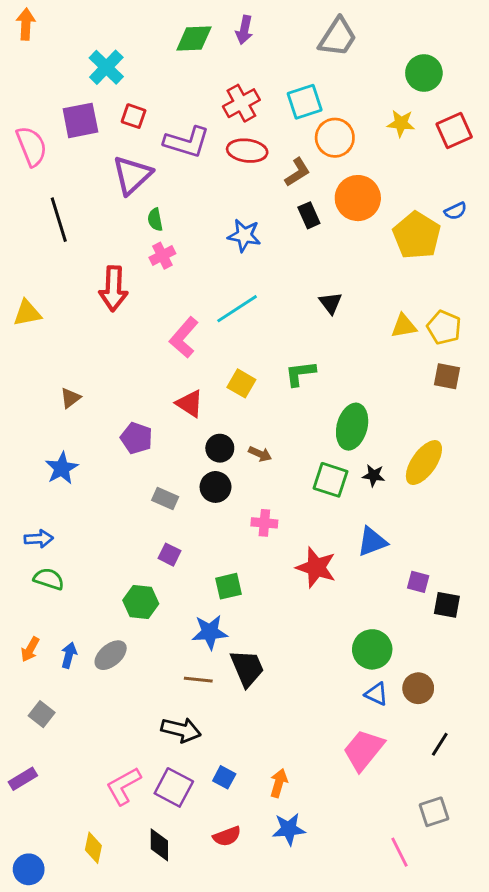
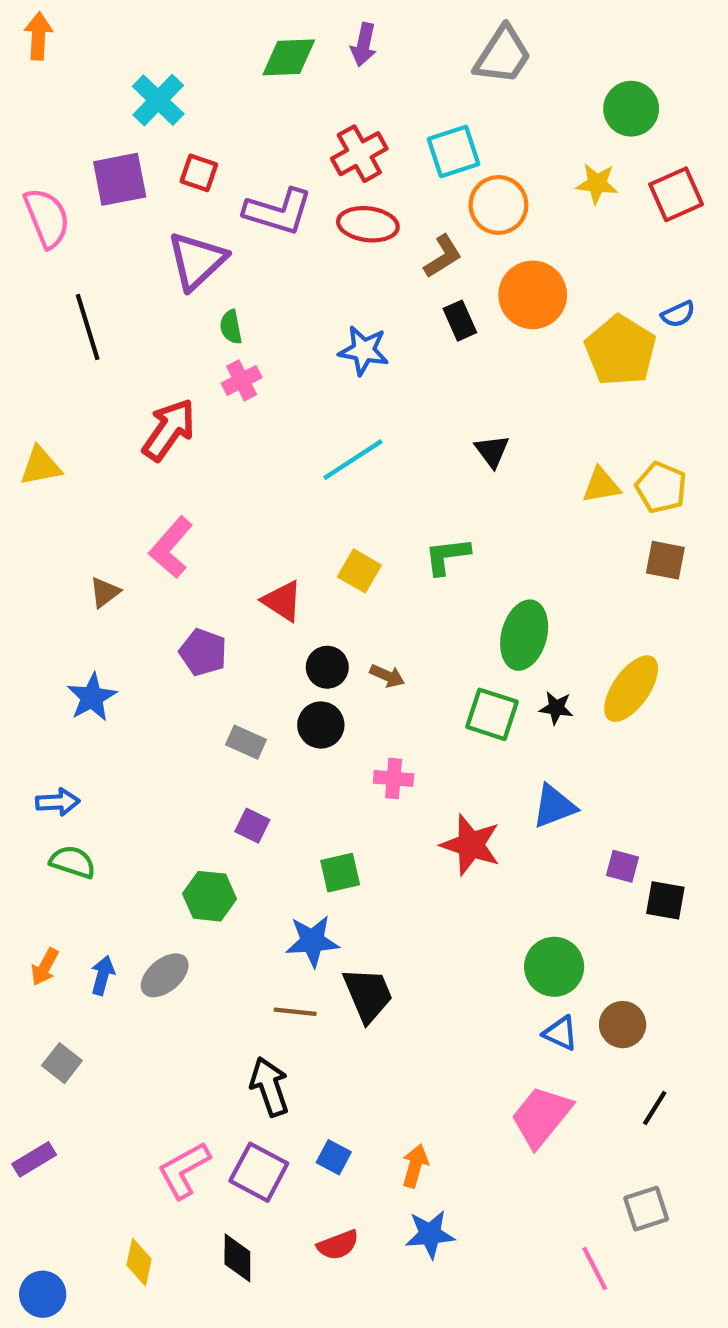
red arrow: (113, 289) -> (169, 430), turned -147
pink L-shape: (184, 337) -> (171, 547), moved
black arrow: (181, 730) -> (269, 1087), turned -123

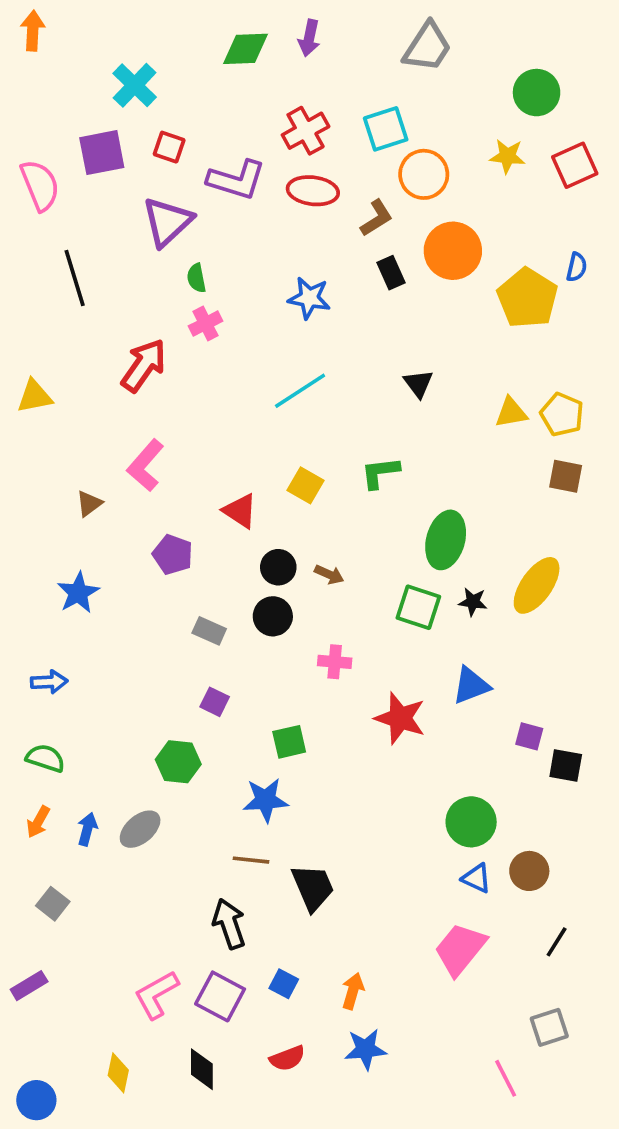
blue semicircle: (678, 314) -> (577, 267), turned -52
green semicircle: (73, 862) -> (45, 758), moved
black trapezoid: (368, 995) -> (313, 887), moved

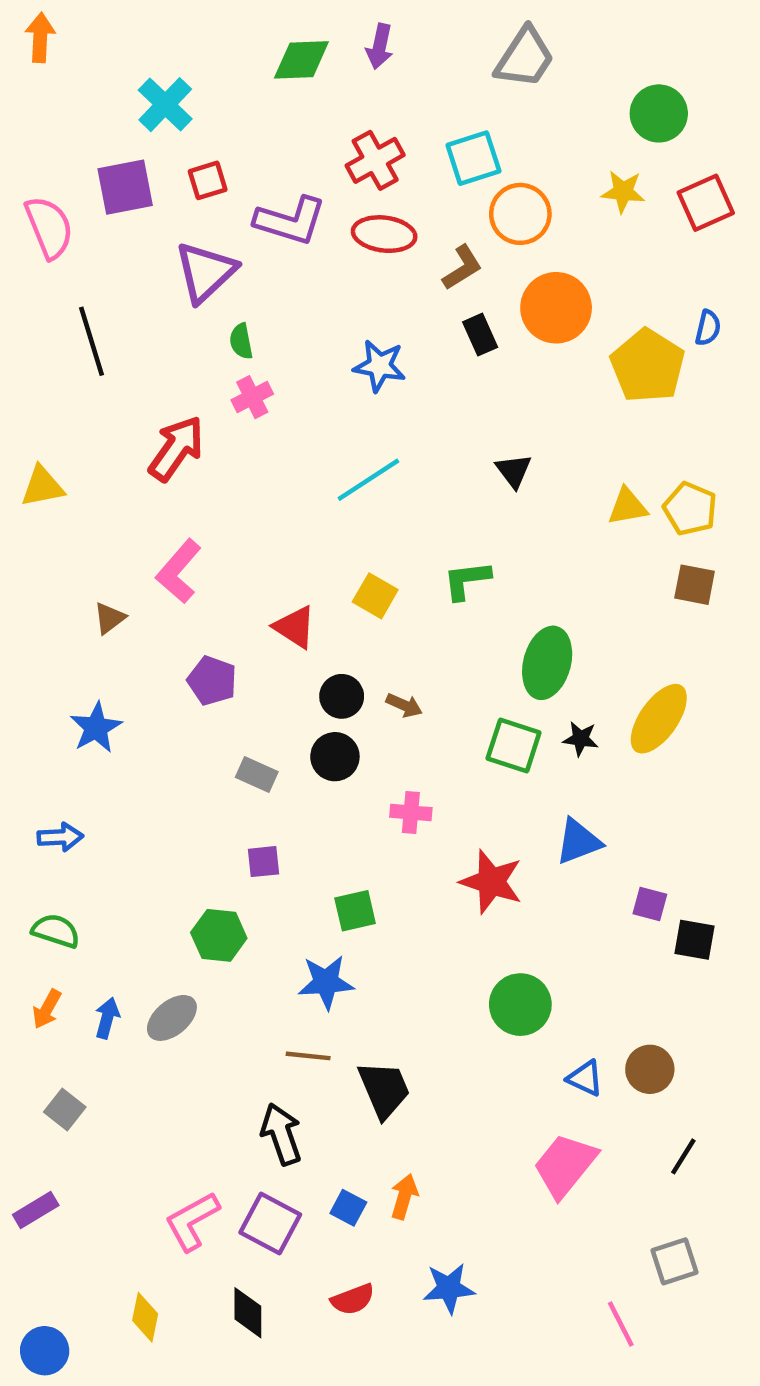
red square: (169, 147) -> (208, 180), turned -36
purple square: (215, 702) -> (263, 862), turned -32
green circle: (471, 822) -> (520, 1005), moved
orange arrow: (353, 991) -> (404, 1197), moved

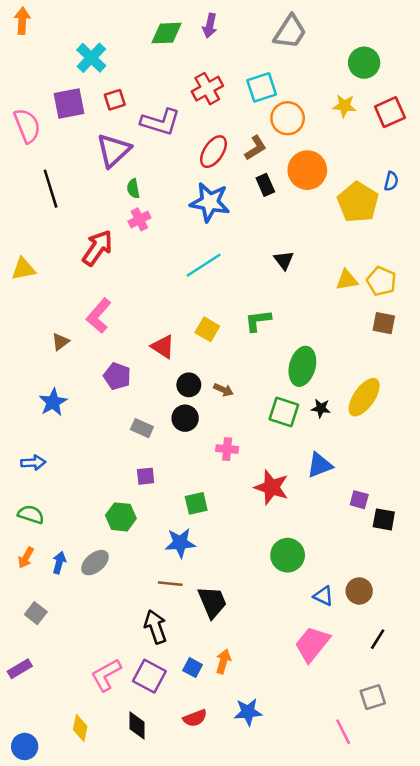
red ellipse: (384, 234) -> (213, 152), moved, turned -64
blue star: (380, 366) -> (210, 202), size x1.4

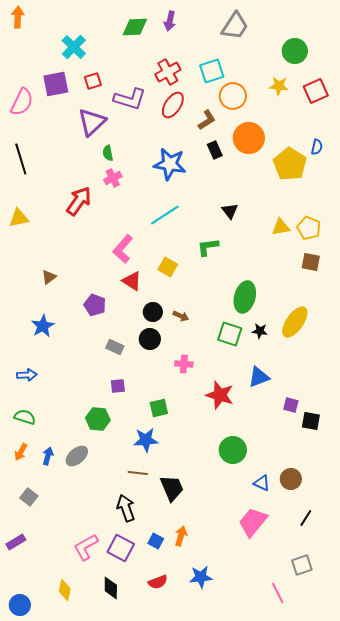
pink semicircle: (27, 126) -> (22, 102), turned 48
red ellipse: (213, 152) -> (173, 105), moved
black line: (51, 189) -> (21, 159), moved
pink L-shape: (99, 316) -> (123, 249), moved
green L-shape: (258, 321) -> (208, 247), moved

